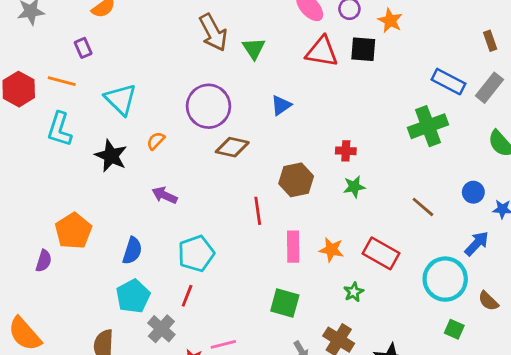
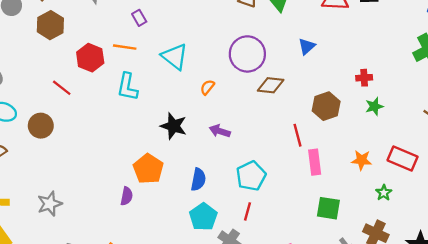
black star: (111, 156) -> (174, 126), moved
pink rectangle: (293, 247) -> (315, 162), moved

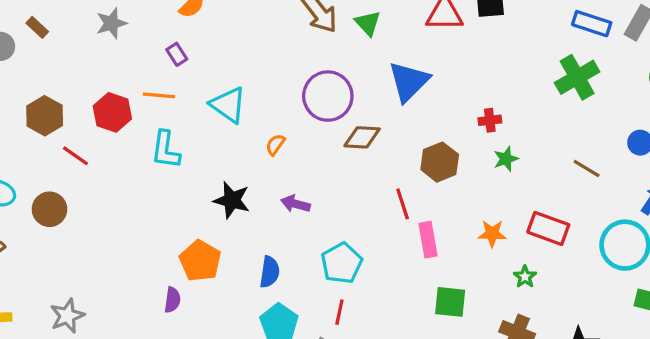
brown hexagon: (50, 25) -> (45, 116), moved
blue triangle: (307, 46) -> (409, 81), size x1.8

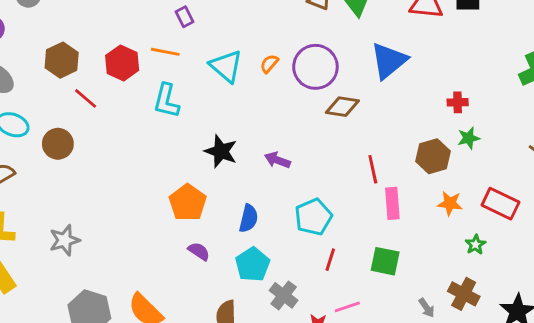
orange semicircle: (275, 145) -> (269, 64), moved
brown hexagon: (440, 162) -> (433, 156), moved
purple semicircle: (172, 300) -> (199, 251), moved, turned -70
green square: (450, 302) -> (385, 261), moved
red line: (339, 312) -> (330, 260), moved

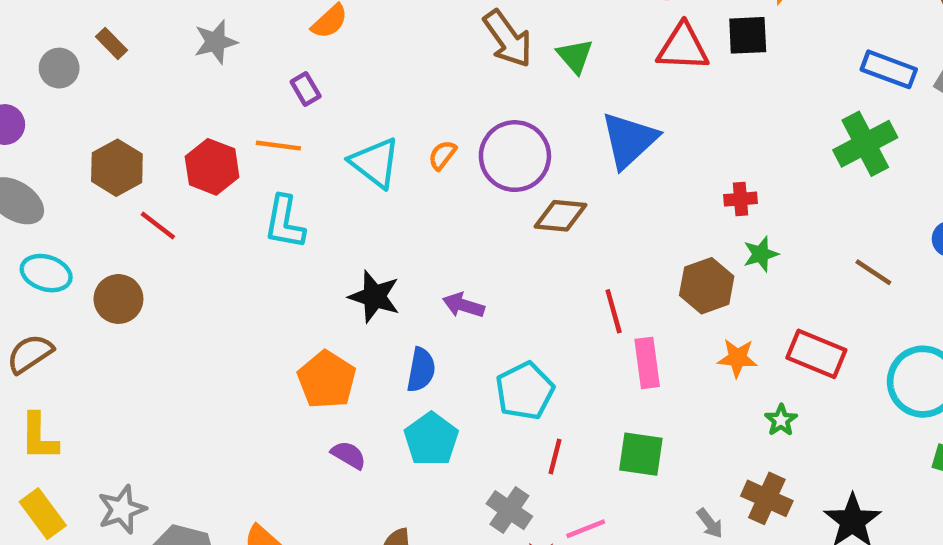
blue semicircle: (249, 218) -> (421, 370), moved
gray star: (65, 240) -> (122, 509), moved
cyan pentagon: (253, 264) -> (431, 439), moved
gray cross: (284, 295) -> (509, 510), moved

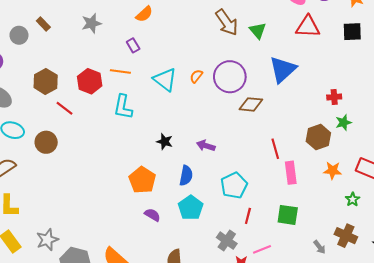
black square: (748, 35) -> (352, 32), moved
black star: (374, 297) -> (165, 142), size x0.7

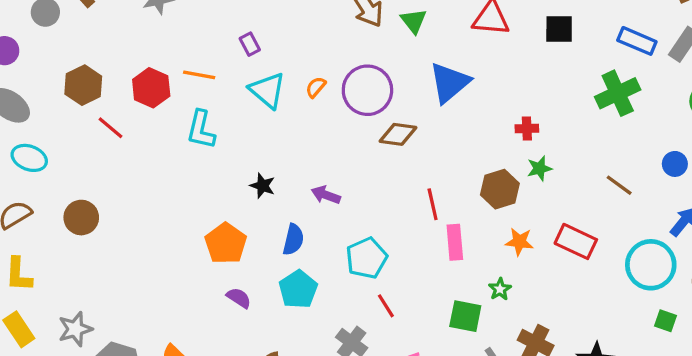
purple rectangle: (133, 45) -> (250, 44), moved
brown circle: (46, 142) -> (81, 218), moved
green star: (353, 199) -> (500, 289), moved
green square: (288, 215) -> (465, 316), moved
red line: (248, 216) -> (386, 306), turned -49

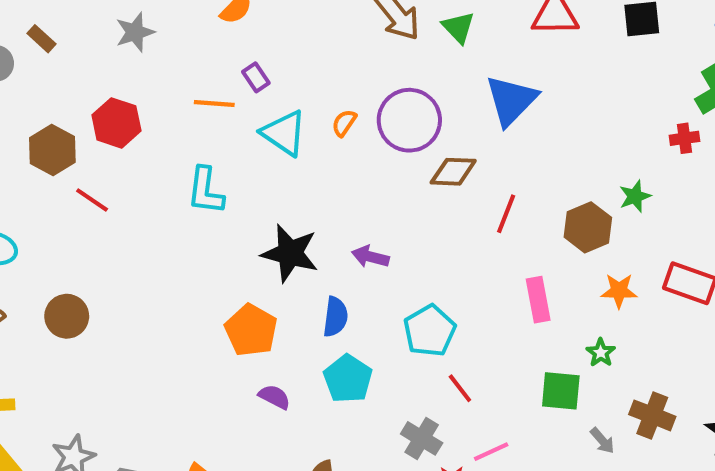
orange line: (199, 75) -> (214, 103), moved
red hexagon: (151, 88) -> (116, 123), moved
red cross: (527, 129) -> (685, 138), moved
black star: (263, 186) -> (290, 253), size x1.8
red line: (433, 204) -> (506, 214), moved, turned 40

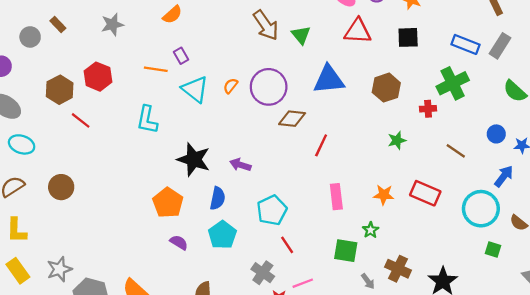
blue triangle: (511, 100) -> (329, 79), turned 36
brown hexagon: (588, 227) -> (386, 88), moved

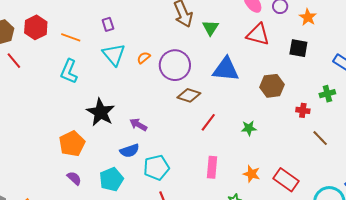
orange line: (156, 69) -> (71, 37), moved
green cross: (453, 83) -> (327, 94), size x0.6
green star: (397, 140) -> (249, 128), moved
brown line: (456, 151) -> (320, 138), moved
blue semicircle: (218, 198) -> (130, 151), moved, turned 48

